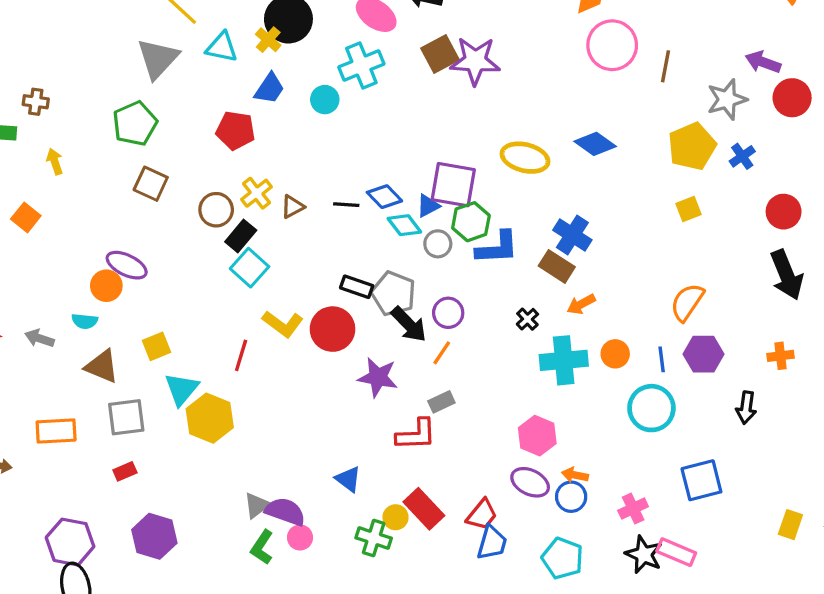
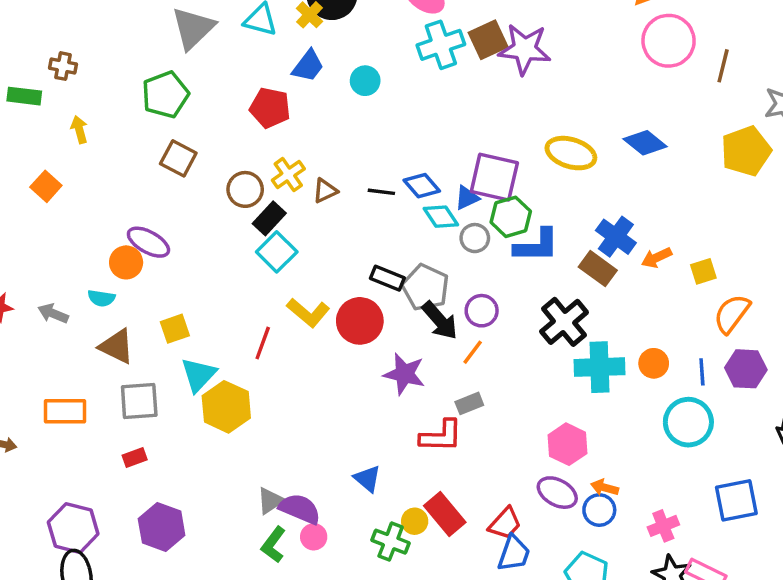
cyan cross: (361, 66) -> (441, 45), moved
yellow square: (688, 209) -> (703, 271), moved
orange arrow: (581, 304) -> (656, 258), moved
black cross: (527, 319) -> (564, 322), size x2.0

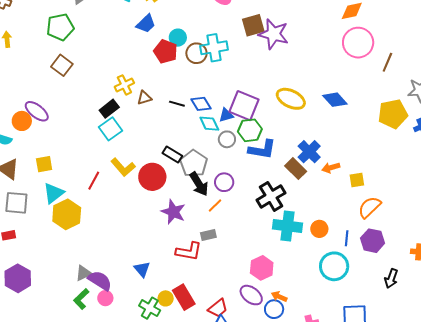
cyan cross: (441, 45) -> (214, 48), moved
red pentagon: (270, 108) -> (166, 51), moved
brown circle: (245, 189) -> (196, 53), moved

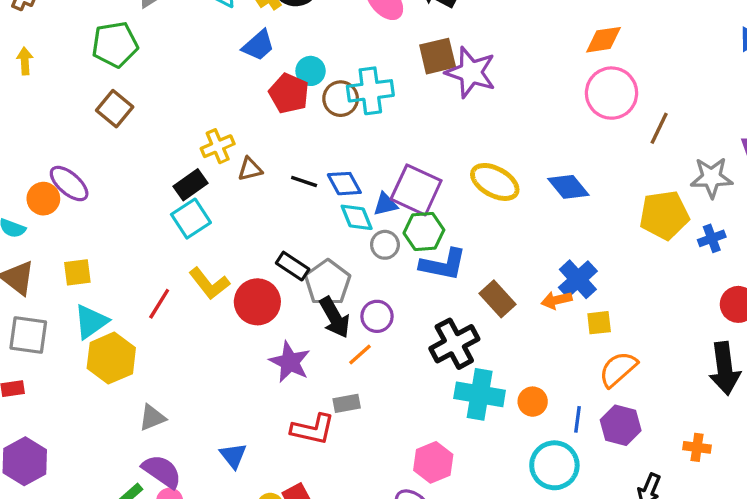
blue cross: (309, 152) -> (578, 279), moved
gray triangle: (83, 273) -> (152, 418), moved

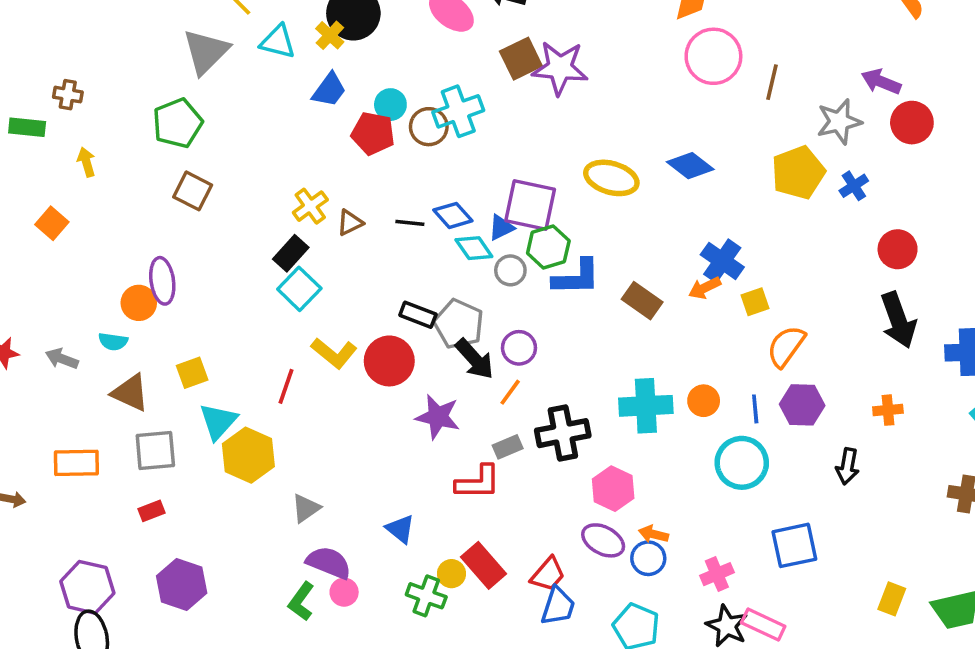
purple ellipse: (69, 184) -> (162, 281), turned 54
black cross: (454, 344) -> (563, 433), moved, turned 30

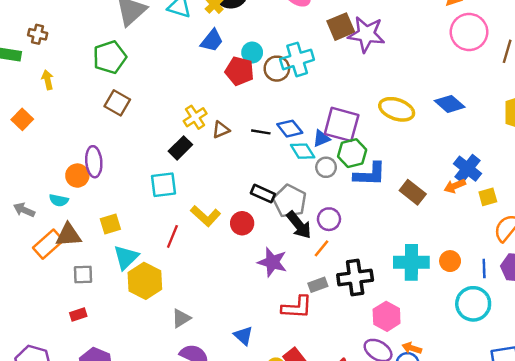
cyan square: (299, 289) -> (163, 185), moved, turned 36
red circle: (389, 361) -> (242, 223), size x0.7
brown triangle: (130, 393) -> (68, 235), turned -32
gray square: (155, 451) -> (83, 274), size x0.7
orange rectangle: (76, 463) -> (48, 244), moved, turned -44

